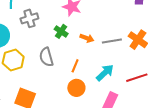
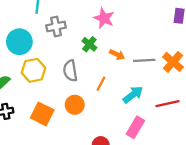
orange circle: (76, 88) -> (75, 105), moved

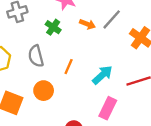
orange arrow: (117, 55) -> (87, 24), moved
gray line: (144, 60) -> (112, 19), moved, turned -40

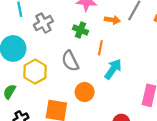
orange line: (69, 67) -> (100, 48), moved
cyan arrow: (102, 75) -> (113, 69), moved

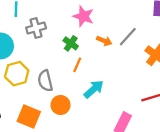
orange line: (100, 48) -> (77, 65), moved
gray semicircle: (70, 61) -> (45, 81), moved

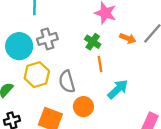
gray cross: (36, 28) -> (47, 39), moved
orange line: (77, 65) -> (100, 64), turned -32

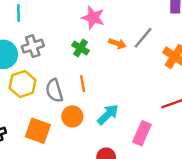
orange line: (100, 64) -> (83, 84), moved
cyan arrow: (118, 89) -> (108, 114), moved

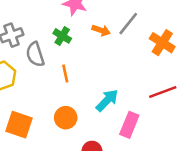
gray semicircle: (54, 91) -> (35, 54), moved
cyan arrow: (108, 114) -> (107, 100), moved
orange circle: (72, 116) -> (66, 118), moved

